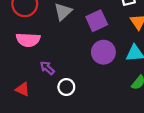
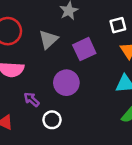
purple circle: (103, 52) -> (66, 83), moved

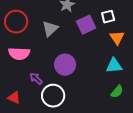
purple square: (84, 49) -> (86, 25), moved
white circle: (52, 120) -> (53, 96), size x1.5

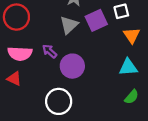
gray triangle: (50, 29) -> (69, 25), moved
purple arrow: (36, 79) -> (50, 51), moved
red triangle: (14, 98) -> (14, 79), moved

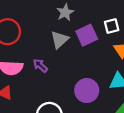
purple circle: (72, 66) -> (87, 91), moved

